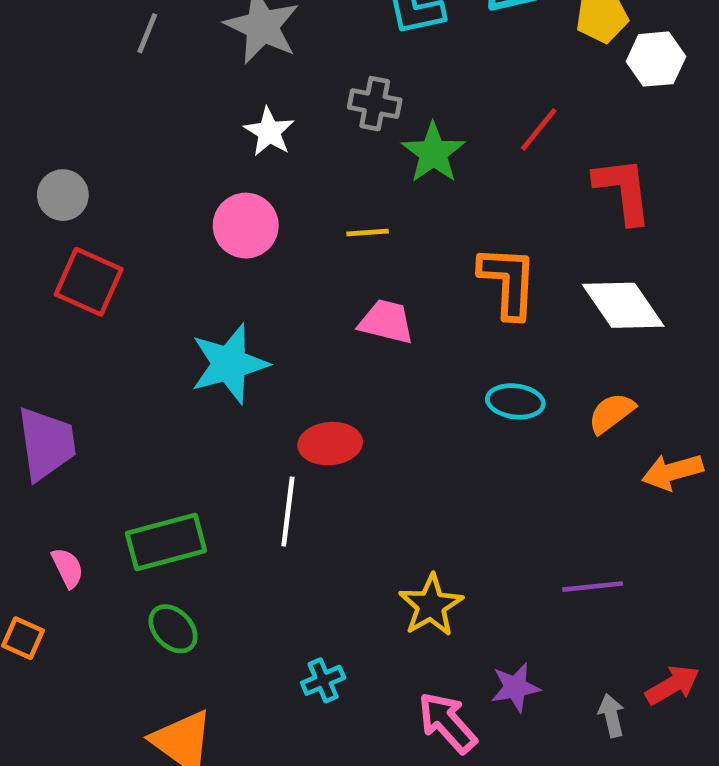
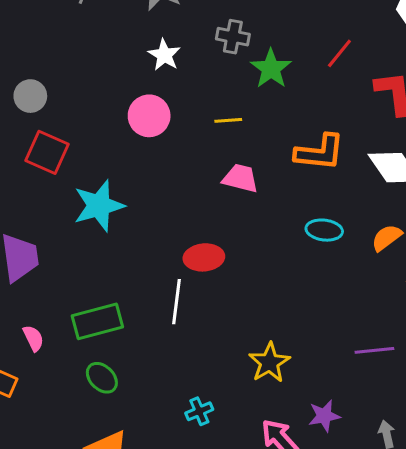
orange L-shape: (508, 282) -> (320, 152), turned 93
cyan star: (229, 364) -> (99, 206), moved

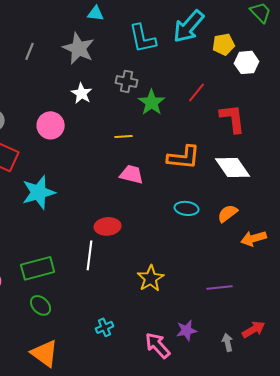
pink circle: (149, 116) -> (51, 125), moved
yellow star: (269, 363) -> (151, 278), moved

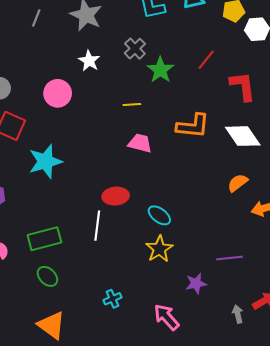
gray cross: (127, 81) -> (135, 49), turned 35
cyan ellipse: (187, 208) -> (159, 215), moved, turned 30
purple star: (187, 330) -> (196, 284), moved

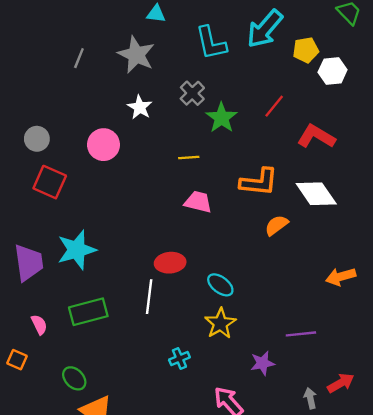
red L-shape: (243, 86) -> (316, 136), turned -52
cyan star: (45, 161) -> (77, 250), moved
orange semicircle: (238, 183) -> (276, 225), moved
green ellipse: (47, 276) -> (74, 378), moved
cyan cross: (113, 299) -> (179, 358), moved

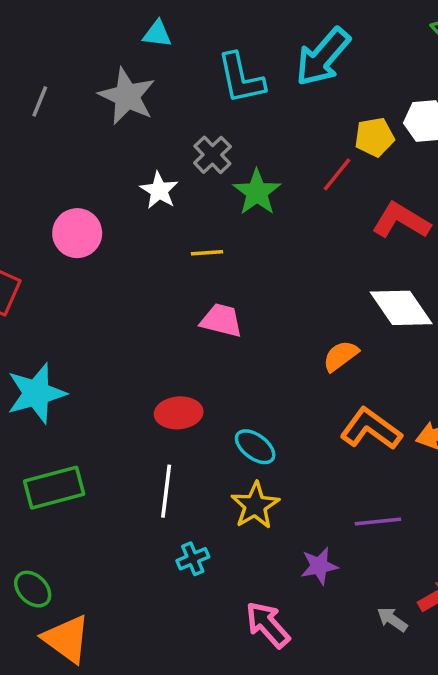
yellow pentagon: (306, 50) -> (374, 137), moved
white star: (140, 107) -> (159, 190), moved
orange L-shape: (259, 182) -> (371, 429), moved, turned -150
white line: (149, 297) -> (166, 491), moved
gray arrow: (310, 398) -> (392, 619), turned -42

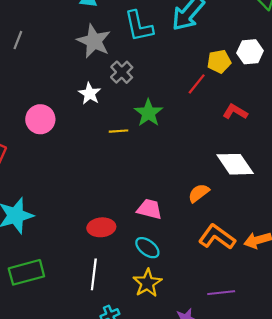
gray star: (127, 96) -> (94, 41), moved
green star: (257, 192) -> (148, 113), moved
red L-shape: (401, 221) -> (235, 112), size x0.7
pink trapezoid: (221, 320) -> (150, 209), moved

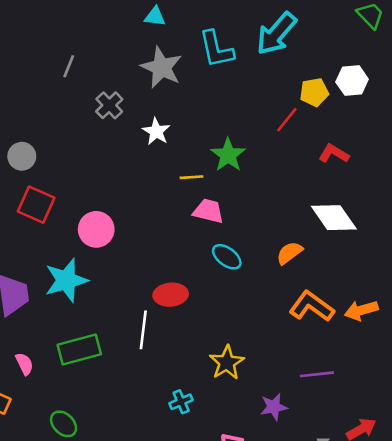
gray cross: (122, 72) -> (109, 105), moved
pink circle: (40, 119) -> (96, 229), moved
pink trapezoid: (150, 209) -> (208, 211), moved
cyan ellipse: (147, 248) -> (227, 257), moved
white line: (94, 274) -> (143, 330), moved

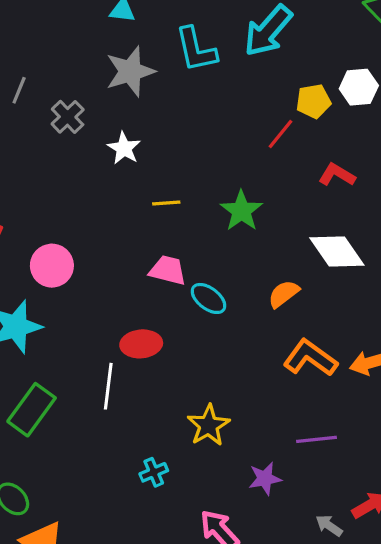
gray line: (69, 66) -> (19, 90), moved
gray star: (161, 67) -> (130, 71), turned 30
green star: (228, 155) -> (241, 211), moved
pink trapezoid: (208, 211) -> (168, 270), moved
green rectangle: (79, 349) -> (32, 410), turned -39

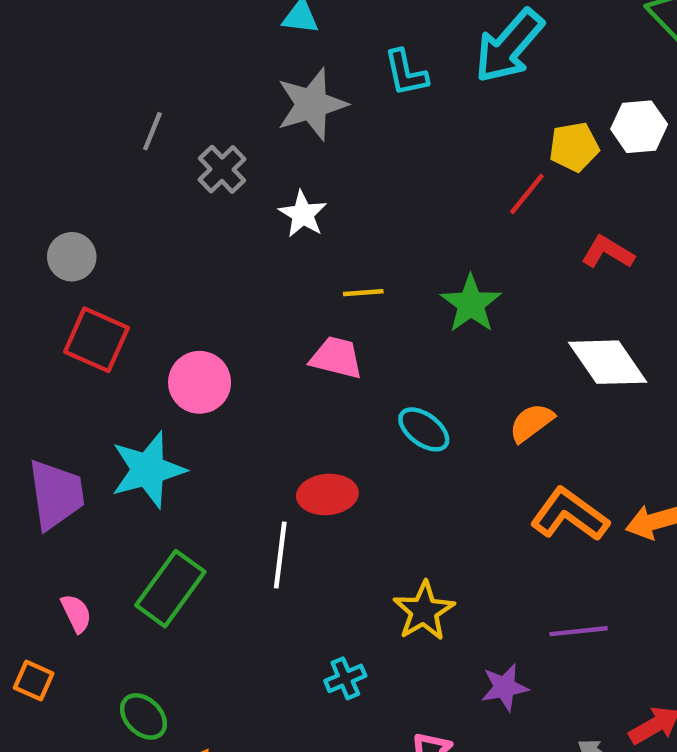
cyan L-shape: (196, 50) -> (406, 73), size x0.7
pink trapezoid: (168, 270) -> (336, 358), moved

